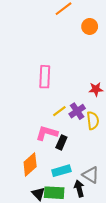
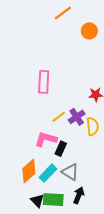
cyan rectangle: (61, 171) -> (48, 173), moved, turned -30
gray triangle: (91, 175) -> (70, 172), moved
black arrow: (79, 188) -> (79, 195), turned 35

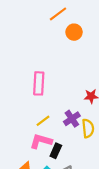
orange circle: (89, 31) -> (74, 32), moved
yellow line: (59, 117) -> (43, 121), moved

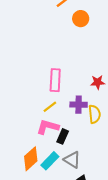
pink rectangle: (39, 83) -> (55, 80), moved
purple cross: (72, 119) -> (79, 105), turned 35

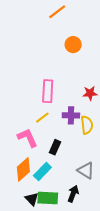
orange circle: (81, 19) -> (73, 45), moved
pink L-shape: (48, 127) -> (28, 138), moved, turned 50
gray triangle: (72, 160) -> (86, 170), moved

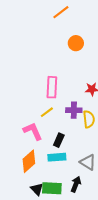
cyan rectangle: (42, 172) -> (57, 157), moved, turned 42

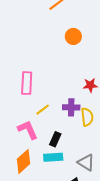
pink rectangle: (52, 87) -> (27, 83), moved

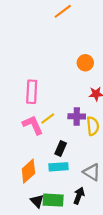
orange circle: (73, 36) -> (85, 63), moved
pink L-shape: (28, 130) -> (33, 125), moved

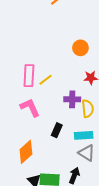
yellow line: (48, 119) -> (45, 80), moved
cyan rectangle: (58, 167) -> (84, 135), moved

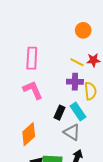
yellow line: (45, 80) -> (77, 62), moved, turned 64
cyan rectangle: (84, 135) -> (78, 112), moved, turned 60
gray triangle: (87, 153) -> (72, 132), moved

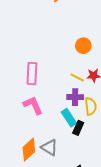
cyan rectangle: (78, 112) -> (69, 118), moved
black rectangle: (60, 113) -> (78, 128), moved
gray triangle: (72, 132) -> (49, 147), moved

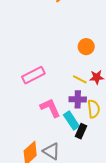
pink rectangle: (32, 73) -> (33, 75), turned 60
pink L-shape: (33, 105) -> (50, 108), moved

